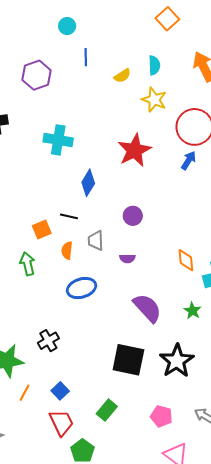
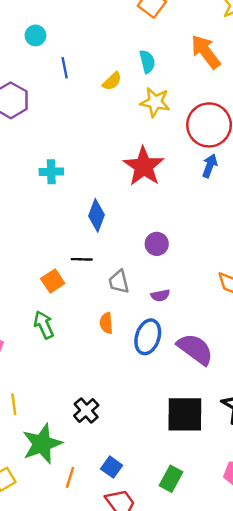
cyan cross: (58, 140) -> (51, 172), size x0.7
orange semicircle: (67, 250) -> (106, 323), moved
blue ellipse: (82, 288) -> (148, 337), moved, turned -44

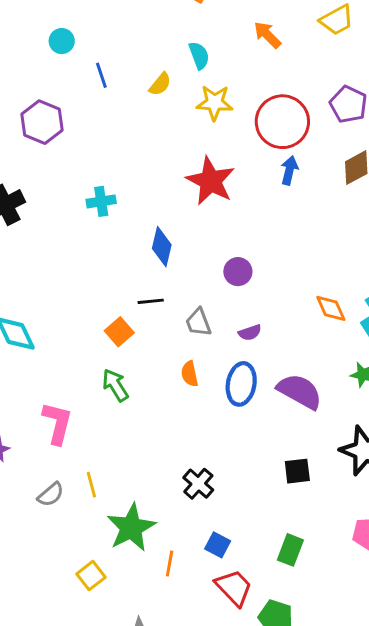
orange arrow: (206, 52) -> (267, 35), size x0.7
black cross: (86, 411) -> (198, 484), moved
black square: (185, 414) -> (297, 471), size x0.6

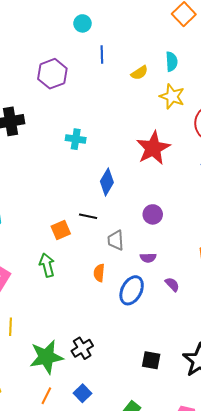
purple semicircle: (300, 391) -> (172, 284), moved, size x0.5
green star: (131, 528) -> (46, 357), moved

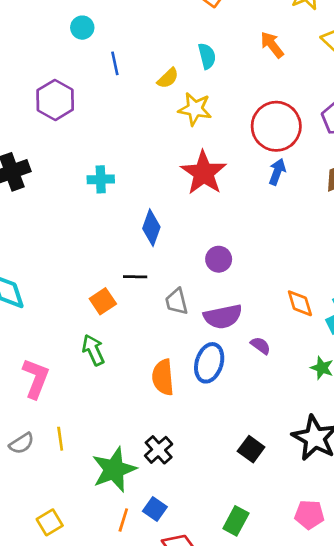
yellow star: (172, 96) -> (195, 109), moved
purple semicircle: (148, 258) -> (223, 317), size x1.8
orange semicircle: (99, 273) -> (163, 377), moved, size x1.5
black square: (151, 360) -> (251, 449), turned 36
blue square: (82, 393) -> (155, 509), moved

